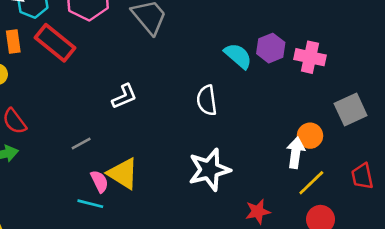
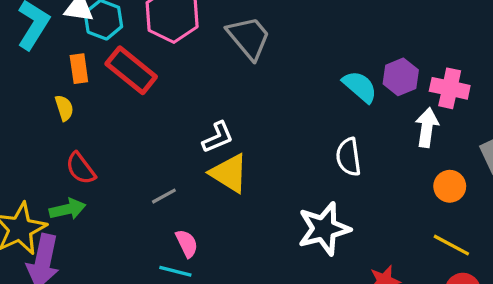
white semicircle: (207, 100) -> (348, 157), moved
white arrow: (296, 153) -> (427, 127), moved
yellow triangle: (123, 174) -> (229, 173), moved
yellow line: (311, 183) -> (451, 245), turned 72

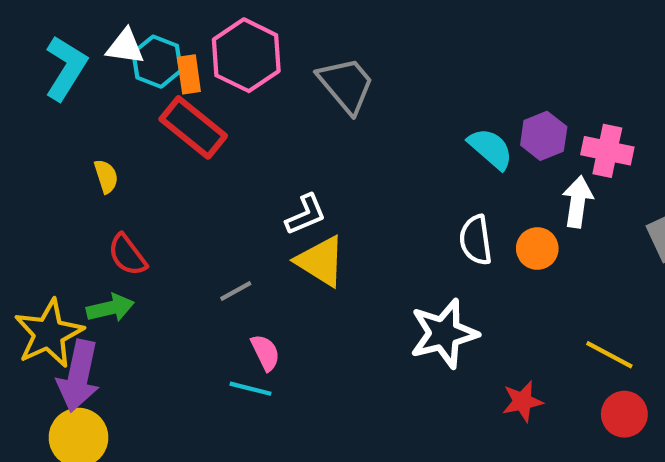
orange rectangle: (79, 69) -> (189, 74), moved
orange circle: (450, 186) -> (537, 249), moved

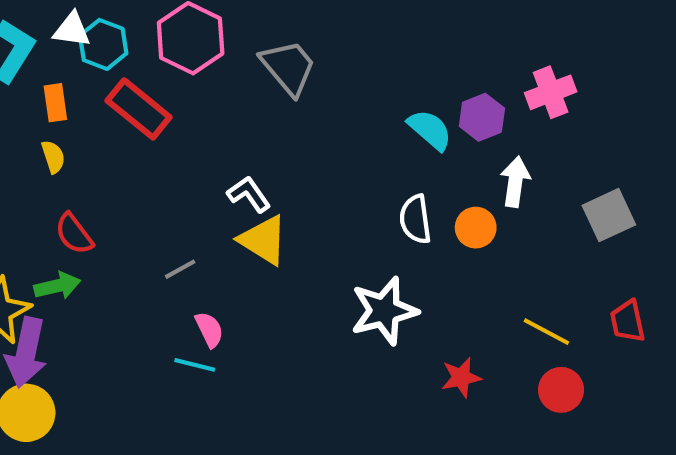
orange rectangle: (189, 74) -> (55, 103), moved
pink cross: (607, 151) -> (551, 92), moved, turned -33
white L-shape: (306, 215) -> (249, 194), turned -102

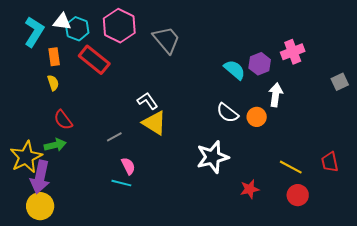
gray square: (609, 215) -> (340, 82), moved, size x0.7
white semicircle: (415, 219) -> (228, 113), turned -45

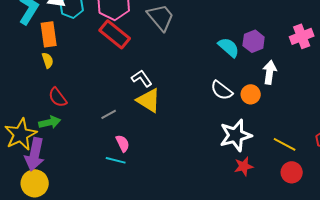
pink cross: (293, 52) -> (302, 36), moved
orange rectangle: (54, 57) -> (49, 34), size x1.4
red rectangle: (94, 60) -> (115, 34), moved
white star: (213, 157) -> (236, 135), moved

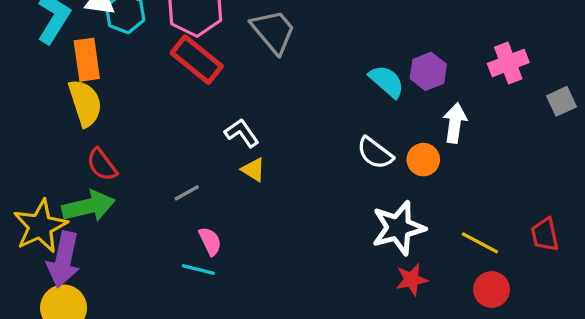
yellow semicircle: (48, 60) -> (85, 103), size x1.8
yellow triangle: (149, 100) -> (253, 170), size x0.6
green arrow: (50, 122) -> (89, 206), size x1.4

